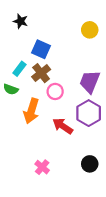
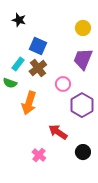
purple trapezoid: (90, 82) -> (83, 59), moved
pink circle: (55, 91) -> (63, 84), moved
red arrow: (63, 126) -> (58, 132), moved

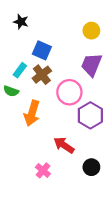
pink circle: (63, 84) -> (69, 92), size x1.5

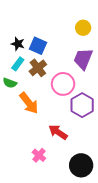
black star: (21, 22) -> (18, 44), moved
orange arrow: (32, 113) -> (29, 103), turned -55
black circle: (91, 167) -> (81, 165), moved, size x1.5

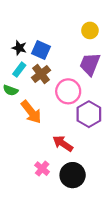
black circle: (81, 165) -> (73, 175), moved

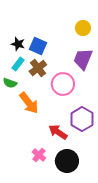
purple hexagon: (89, 114) -> (82, 119), moved

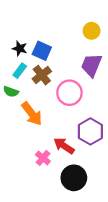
pink cross: (39, 155) -> (43, 158), moved

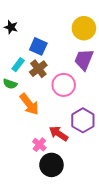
yellow circle: (92, 31) -> (84, 28), size x1.5
black star: (20, 49) -> (11, 27), moved
black circle: (74, 178) -> (51, 165), moved

